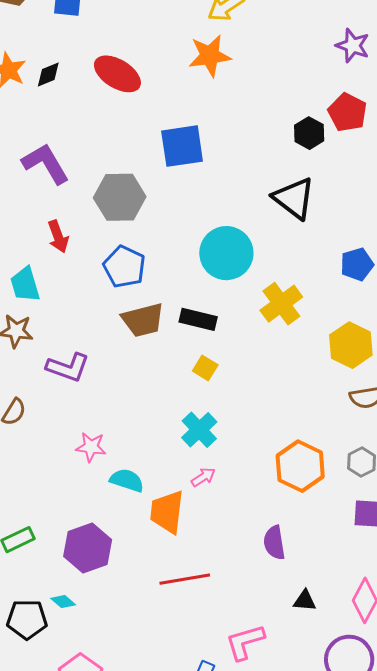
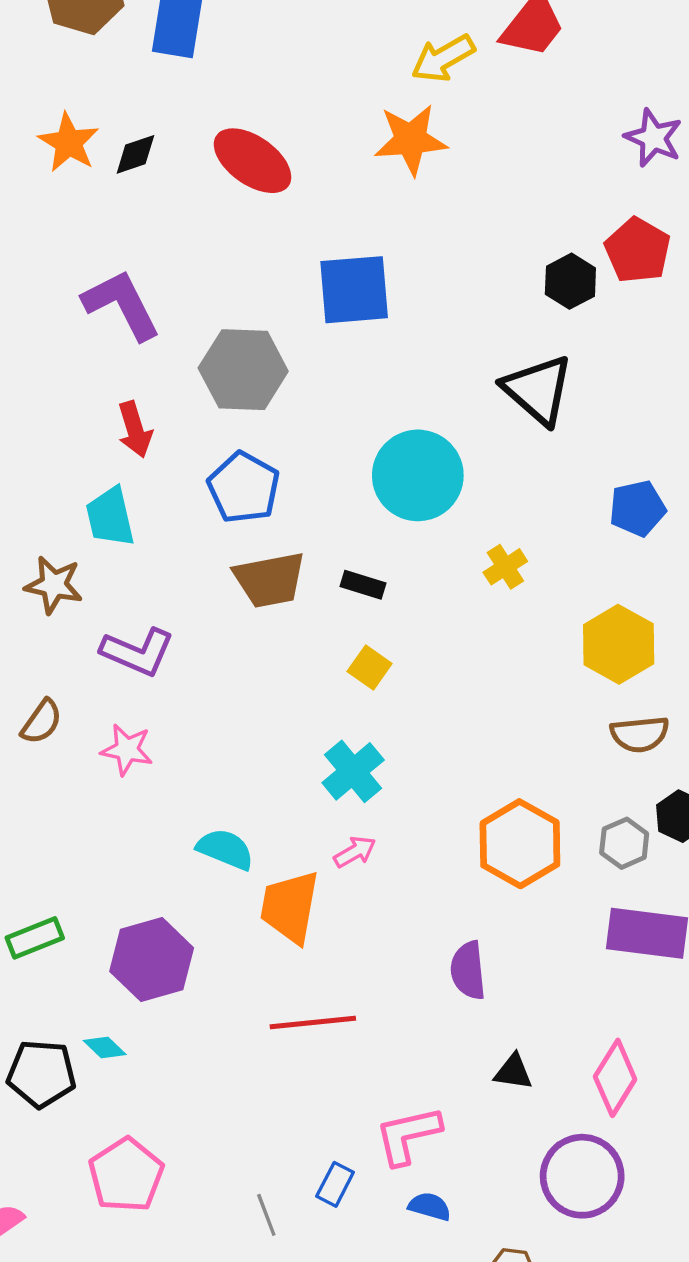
cyan trapezoid: (25, 285) -> (110, 517), moved
yellow cross: (281, 304) -> (505, 567), size x0.6
black rectangle: (198, 319) -> (363, 585), size x0.7
pink star: (91, 447) -> (127, 750), moved

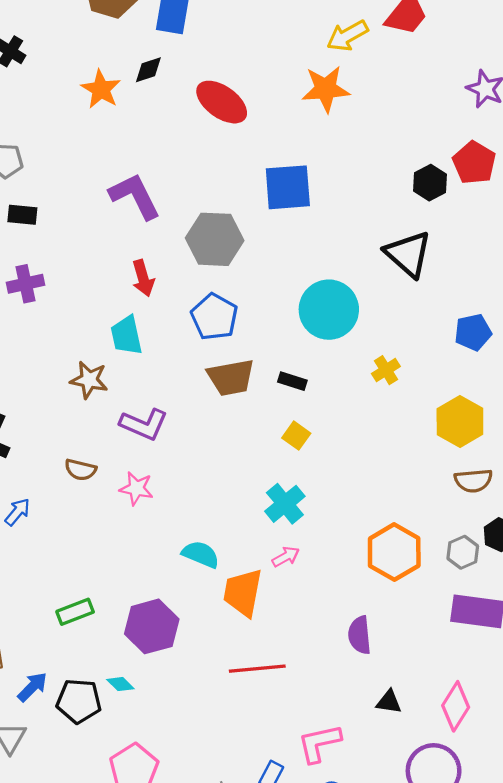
black diamond: (135, 154) -> (148, 70), moved
brown semicircle: (42, 722) -> (80, 470), turned 68

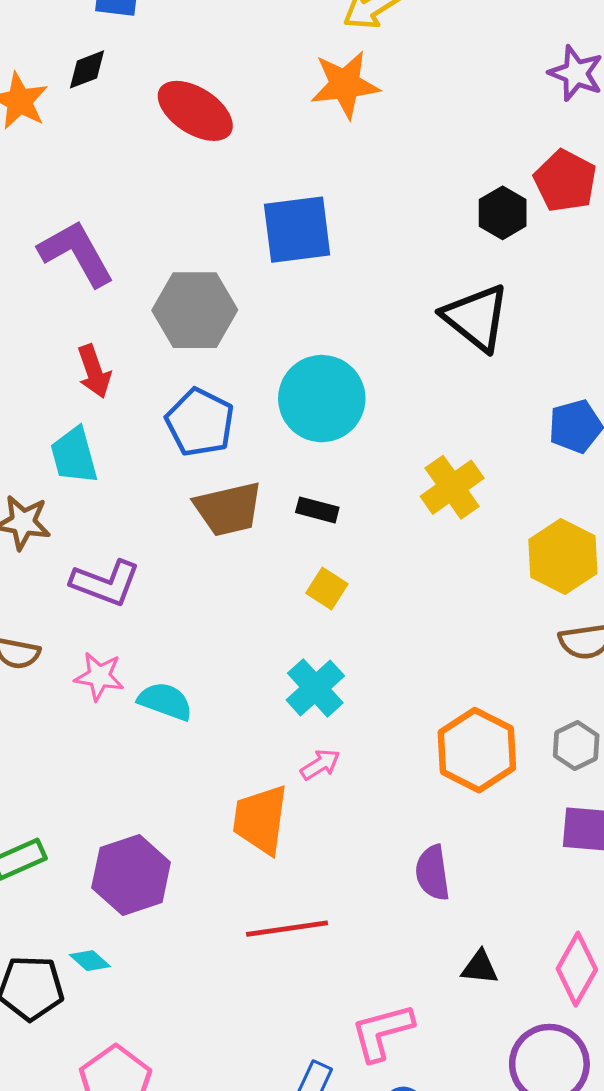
cyan circle: (329, 310) -> (322, 399), moved
yellow cross: (386, 370) -> (452, 487), size x1.5
cyan semicircle: (201, 554) -> (165, 701), moved

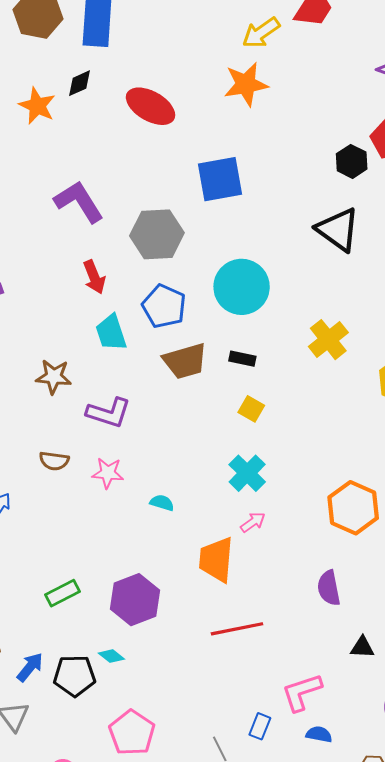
cyan trapezoid: (74, 455) -> (111, 333), moved
cyan semicircle: (165, 701) -> (162, 503), moved, size x0.7

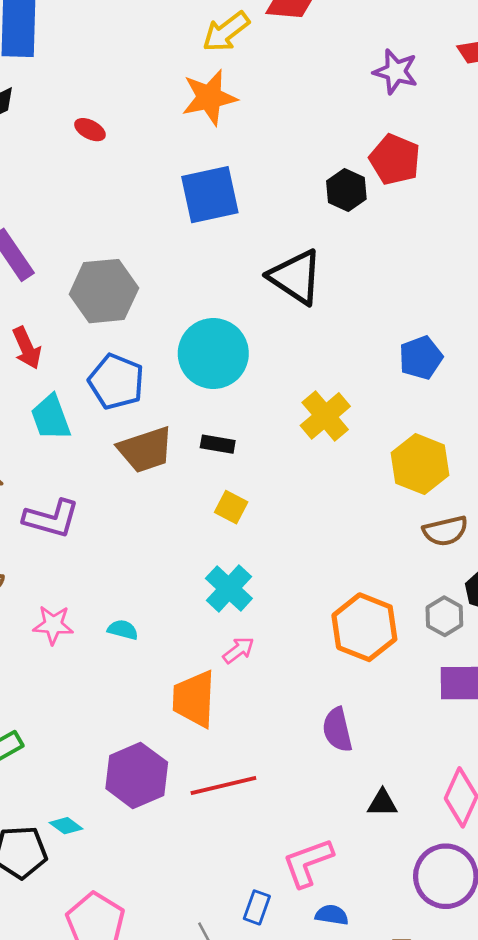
red ellipse: (151, 106) -> (90, 130), size x0.5
blue square: (220, 179) -> (210, 195), moved
black triangle: (338, 230) -> (296, 277), moved
pink star: (108, 473) -> (53, 625), moved
purple hexagon: (135, 600) -> (137, 775), moved

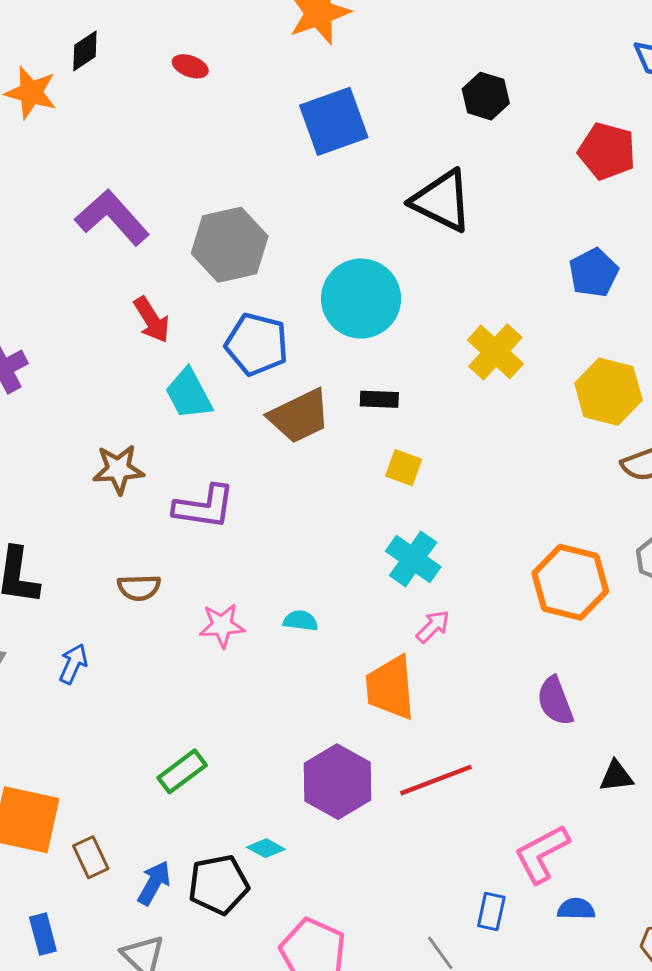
red pentagon: (395, 160) -> (607, 151), moved

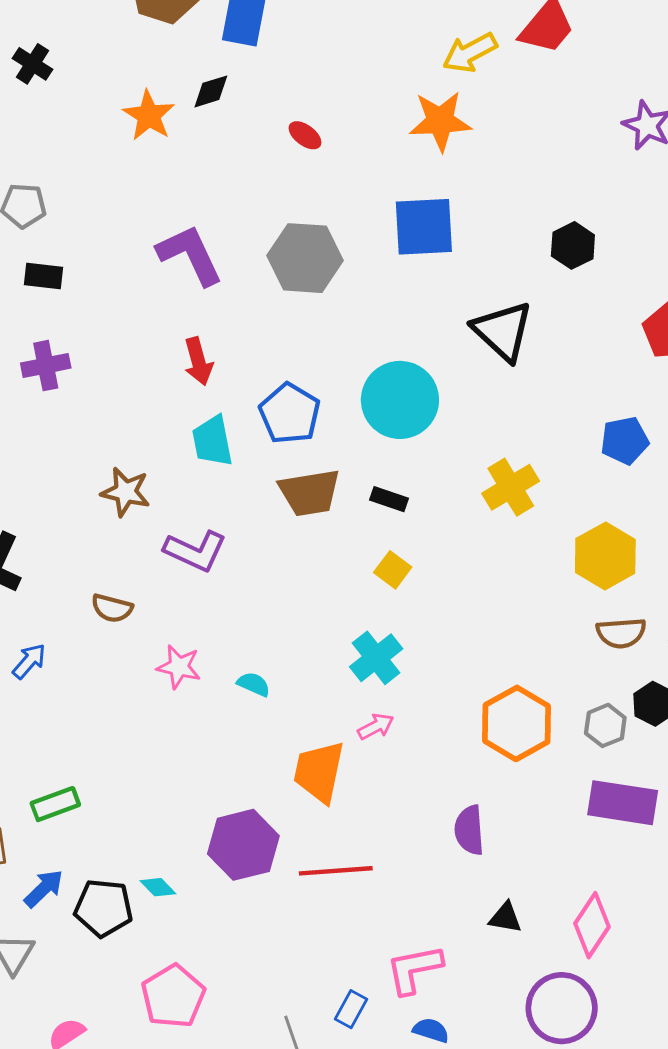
gray hexagon: (230, 245) -> (305, 258), moved
green rectangle: (182, 771) -> (55, 804), moved

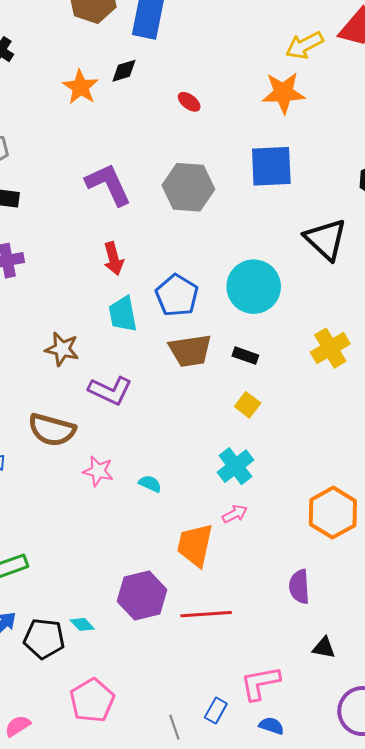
brown semicircle: (112, 608) -> (52, 430), size x1.6

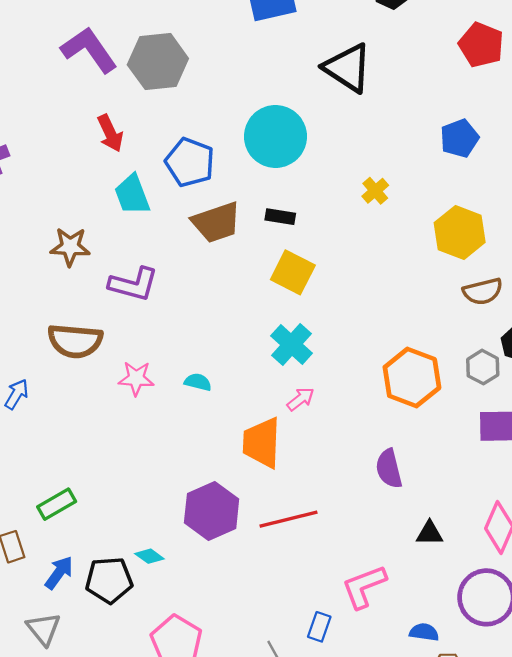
gray hexagon: (188, 187) -> (158, 62), moved
yellow cross: (330, 348) -> (375, 191), size x0.6
yellow square: (248, 405) -> (293, 272), size x1.5
blue semicircle: (271, 726) -> (424, 632), moved

